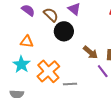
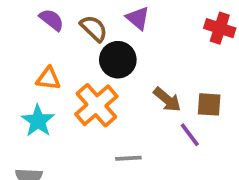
orange cross: (48, 71) -> (96, 105), moved

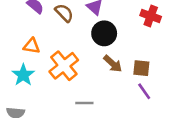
black circle: (118, 60) -> (104, 33), moved
purple line: (190, 135) -> (144, 91), moved

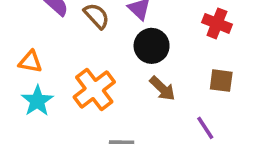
orange triangle: (32, 46) -> (30, 62), moved
brown square: (141, 68) -> (221, 81), moved

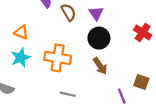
brown square: (221, 81) -> (141, 82), moved
orange cross: (94, 90) -> (58, 58), turned 35

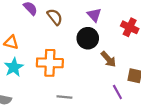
purple triangle: (96, 13) -> (94, 15), moved
brown arrow: (100, 66) -> (108, 59), moved

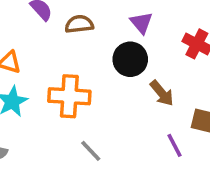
brown semicircle: (55, 17) -> (79, 24), turned -60
gray line: (64, 97) -> (91, 151), turned 40

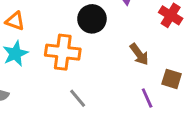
black circle: (130, 59) -> (92, 19), moved

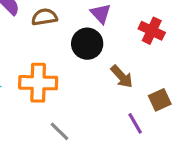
black circle: (92, 19) -> (87, 44), moved
brown square: (172, 79) -> (160, 100), turned -36

